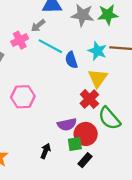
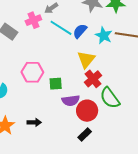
blue semicircle: (71, 60) -> (80, 31), moved, turned 56
yellow triangle: (98, 78) -> (86, 59), moved
green square: (75, 144) -> (56, 84), moved
black arrow: (45, 151) -> (34, 122), moved, turned 64

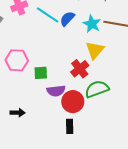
yellow triangle: (86, 59) -> (95, 50), moved
green semicircle: (110, 98) -> (97, 89), turned 105
black rectangle: (85, 134) -> (70, 126), turned -48

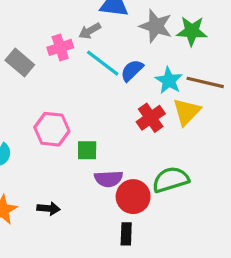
yellow triangle: (95, 50) -> (187, 112), moved
red cross: (80, 69) -> (151, 118), moved

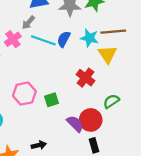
red cross: (151, 118) -> (86, 78), moved
purple semicircle: (109, 179) -> (75, 124), moved, turned -114
green semicircle: (171, 180) -> (111, 101), size x0.7

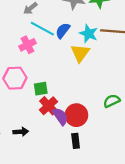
pink cross: (13, 39) -> (28, 45), moved
yellow triangle: (107, 54) -> (80, 53), moved
red cross: (86, 78) -> (48, 106), moved
green semicircle: (111, 101) -> (112, 101), moved

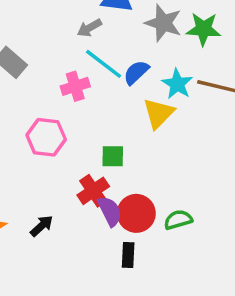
green square: (41, 89) -> (113, 156), moved
green semicircle: (112, 101) -> (178, 220), moved
black arrow: (21, 132) -> (42, 226), turned -48

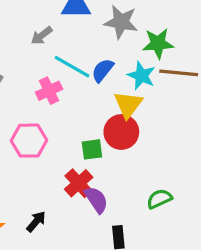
gray arrow: (89, 28) -> (42, 36), moved
green star: (203, 29) -> (158, 43), moved
red circle: (136, 213) -> (121, 132), moved

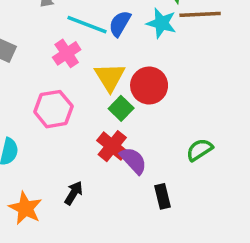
yellow triangle: (128, 105) -> (110, 77), moved
green square: (92, 149) -> (121, 108), turned -30

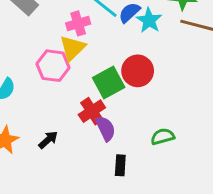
cyan star: (161, 23) -> (149, 20), moved
yellow triangle: (110, 77) -> (73, 48), moved
green square: (121, 108) -> (109, 83), size x1.5

